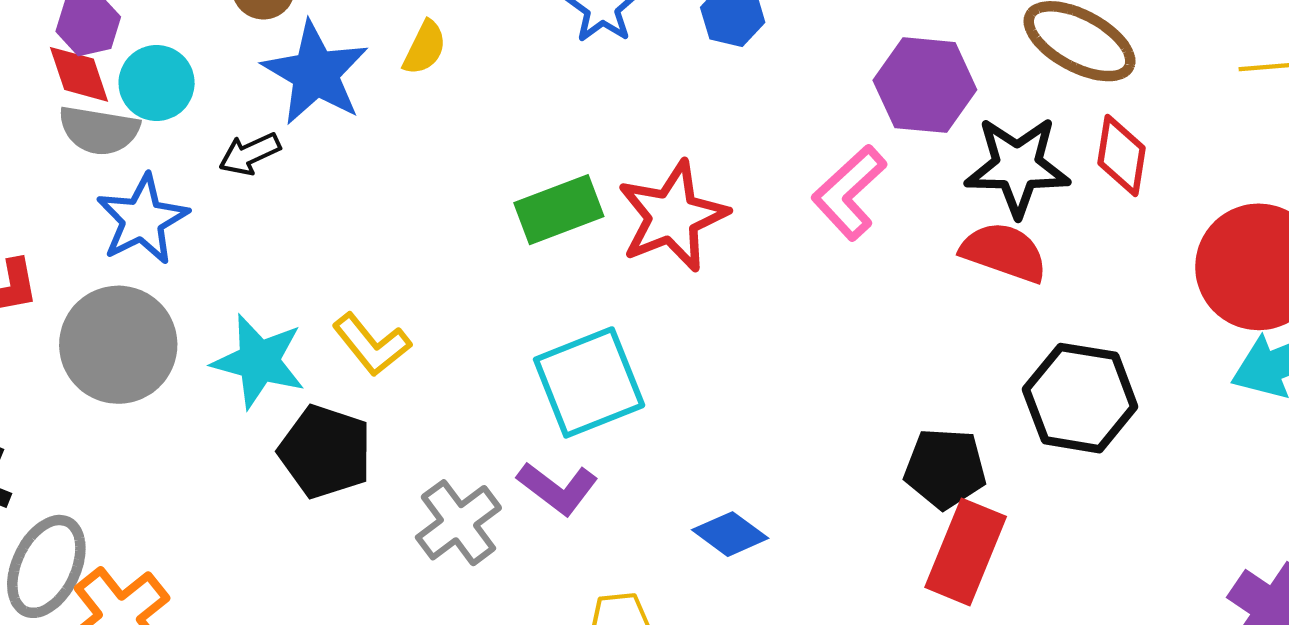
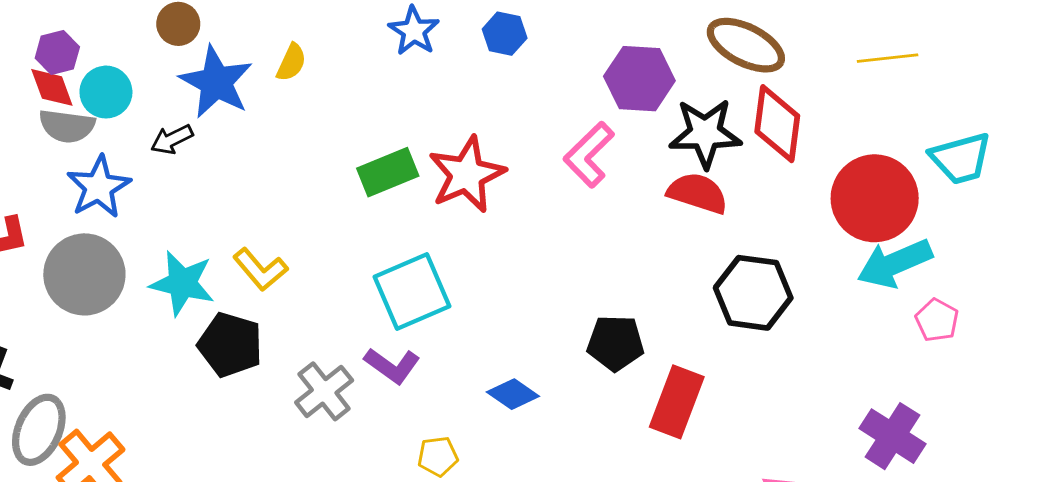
red diamond: (1121, 156) -> (777, 124), size x1.4
black pentagon: (945, 468) -> (616, 343), moved

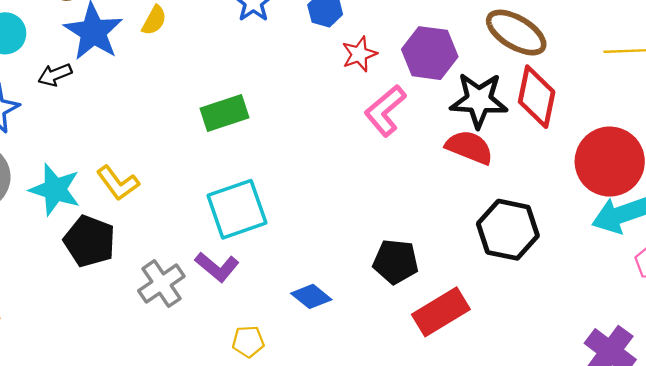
red star: (467, 174) -> (359, 54), moved, size x0.6
red rectangle: (677, 402) -> (441, 312), turned 34

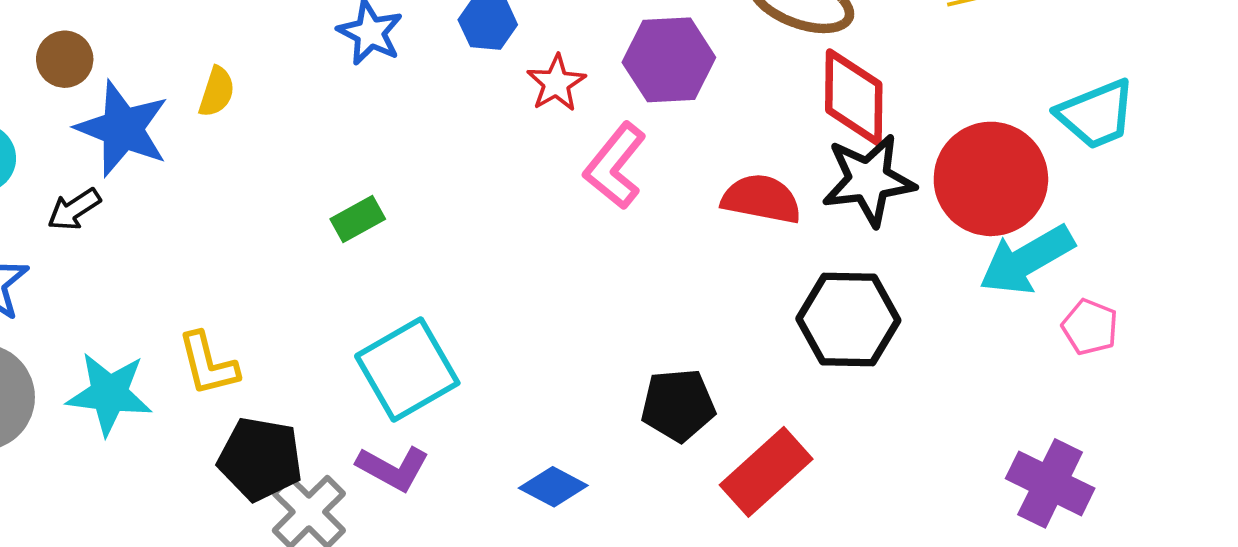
black star: (479, 100) -> (869, 180), moved
green rectangle: (224, 113) -> (358, 219), size x0.7
yellow L-shape: (118, 183) -> (208, 364), turned 33
black pentagon: (90, 241) -> (260, 459), moved

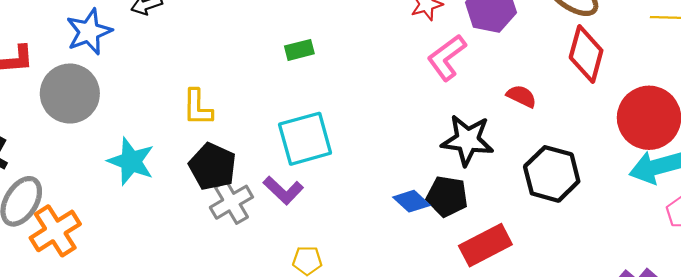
black star: (869, 180) -> (467, 140), moved
red semicircle: (761, 199) -> (521, 96), size x0.7
cyan star: (109, 394) -> (131, 161), moved
blue diamond: (553, 487) -> (412, 201), moved

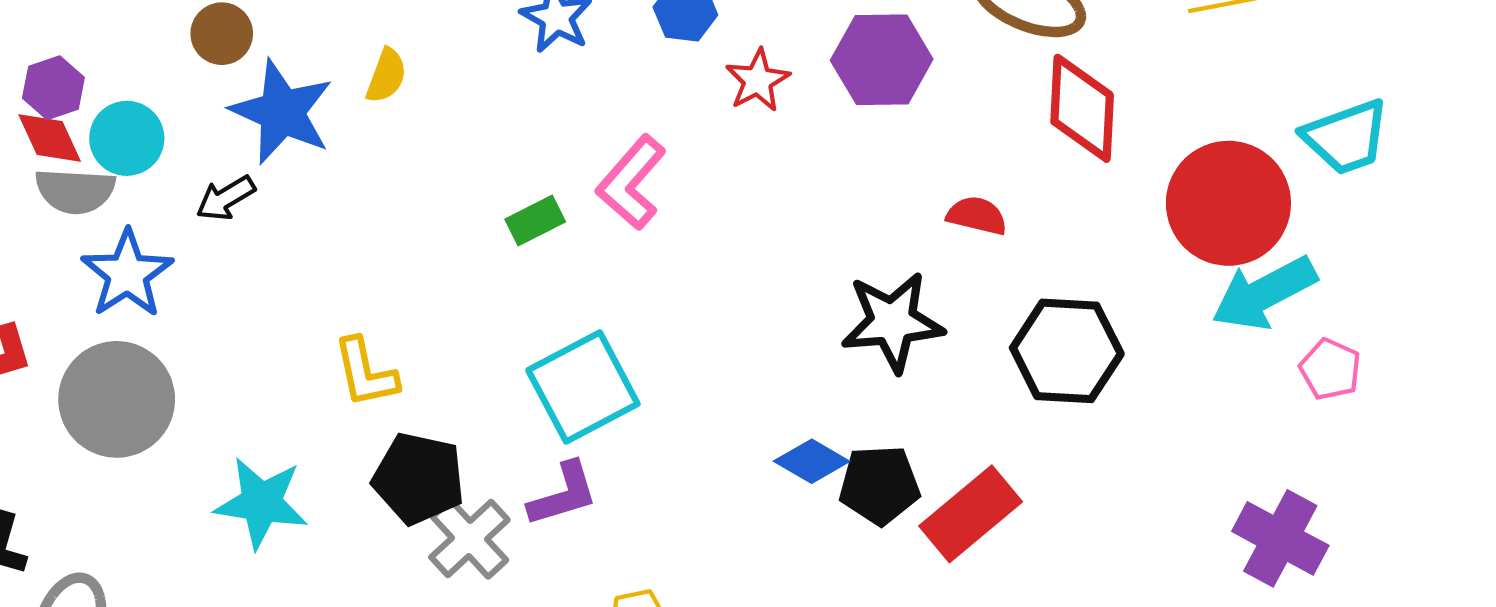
pink L-shape: (447, 58) -> (631, 182), moved
purple L-shape: (283, 190) -> (563, 494), turned -48
black pentagon: (447, 196) -> (880, 485), moved

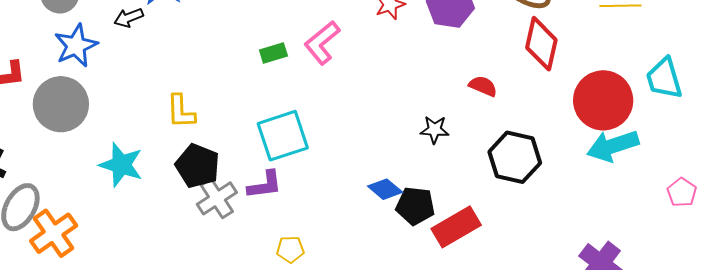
cyan trapezoid: (1346, 137) -> (664, 78), turned 84
black star: (892, 322) -> (435, 130), size x0.6
pink pentagon: (1330, 369) -> (682, 192), moved

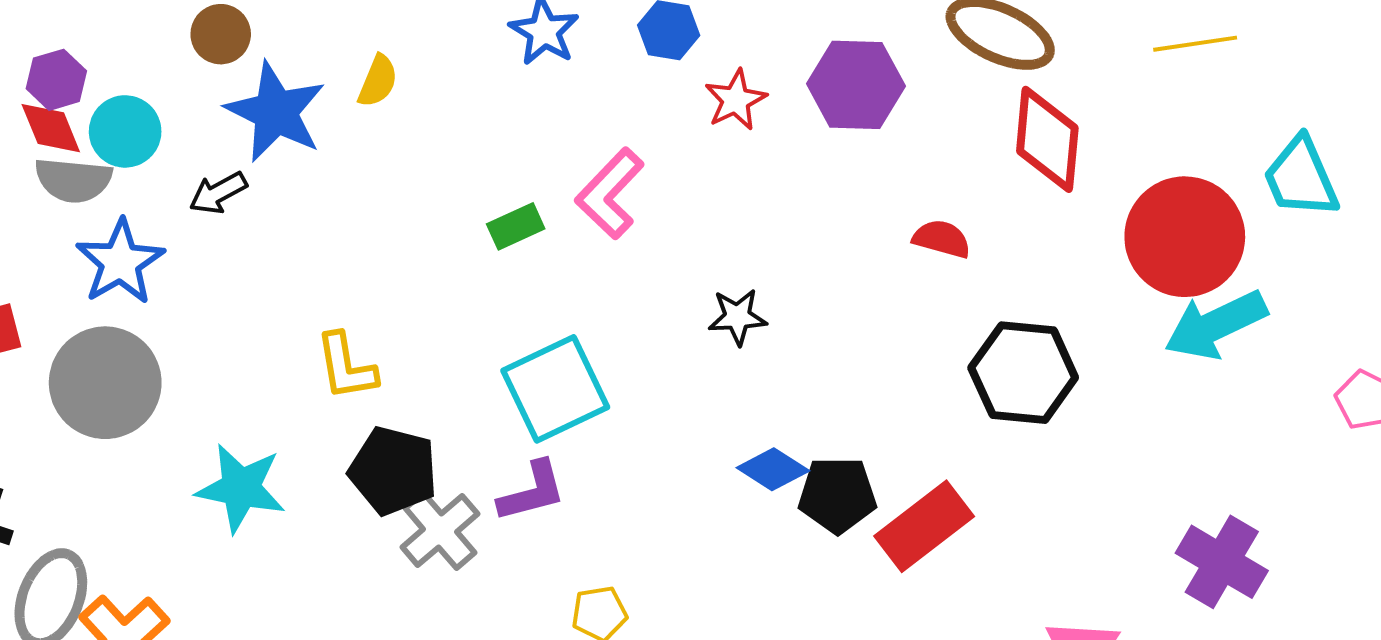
black star: (435, 130) -> (737, 317), moved

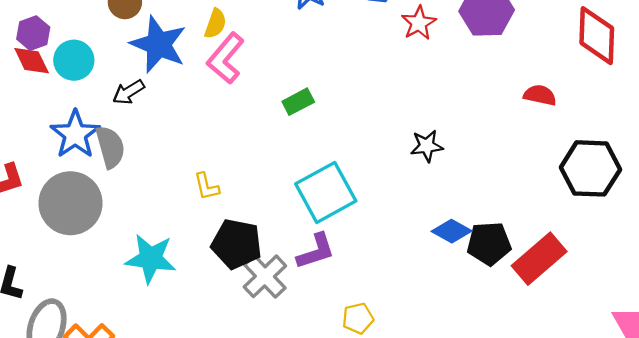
gray semicircle: (73, 180) -> (110, 147), moved, turned -108
pink L-shape: (610, 193) -> (226, 58), moved
yellow L-shape: (346, 367) -> (207, 186), size x0.7

